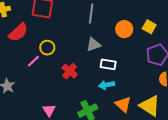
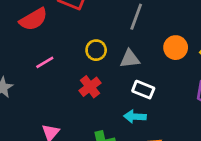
yellow circle: (47, 48) -> (96, 50), moved

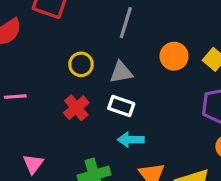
pink line: (45, 62) -> (15, 97), moved, turned 30
white rectangle: (143, 90) -> (121, 106), moved

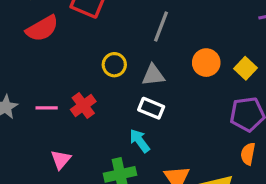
pink line: (15, 97) -> (47, 108), moved
red cross: (76, 108) -> (83, 105), moved
cyan arrow: (131, 140) -> (140, 141), moved, turned 50

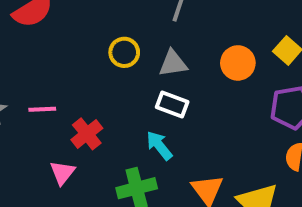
orange circle: (206, 63) -> (238, 63), moved
red cross: (83, 105) -> (87, 134), moved

